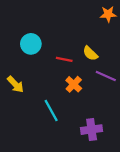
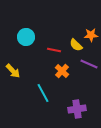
orange star: (108, 14) -> (91, 35), moved

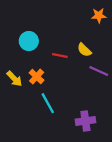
orange star: (91, 35) -> (99, 15), moved
orange cross: (62, 71) -> (37, 77), moved

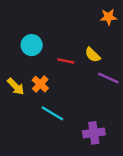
cyan line: (48, 103) -> (52, 113), turned -30

